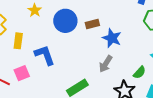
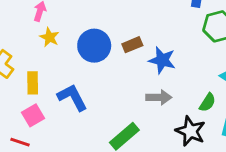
gray arrow: (106, 64) -> (159, 97), turned -114
pink square: (22, 73) -> (33, 115), moved

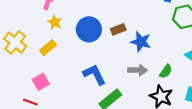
yellow rectangle: (33, 83) -> (48, 48), moved, turned 49
blue L-shape: (72, 97) -> (94, 74), moved
green semicircle: (207, 103) -> (166, 71), moved

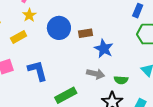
green semicircle: (166, 71) -> (121, 80), turned 48
blue L-shape: (94, 74) -> (38, 71), moved

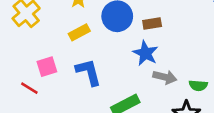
yellow rectangle: (19, 37) -> (79, 32), moved
blue star: (104, 49) -> (145, 53), moved

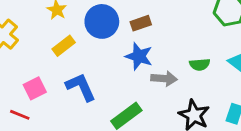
green semicircle: (198, 85) -> (200, 64), moved

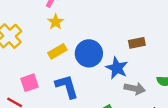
blue circle: (102, 21) -> (89, 53), moved
brown rectangle: (141, 23) -> (137, 43), moved

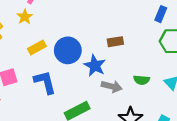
yellow star: (56, 22) -> (25, 17), moved

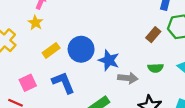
brown rectangle: (115, 42) -> (153, 35), moved, turned -32

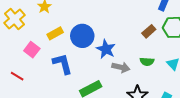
pink square: (28, 83) -> (32, 50), moved, turned -35

